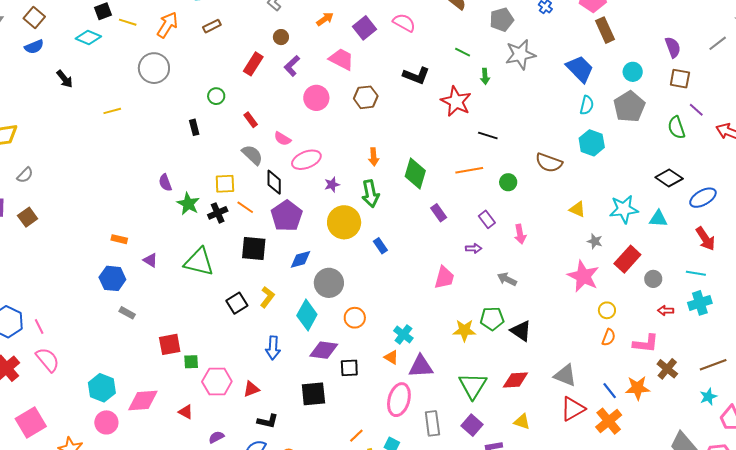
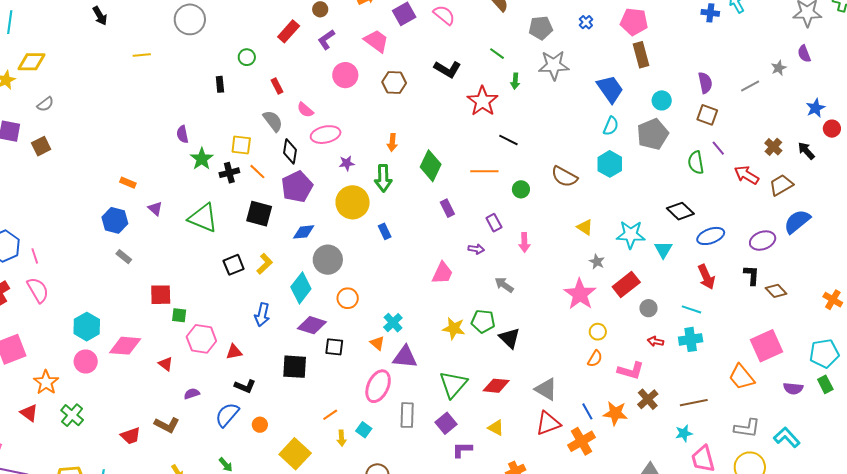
cyan triangle: (658, 219) -> (663, 250), turned 48

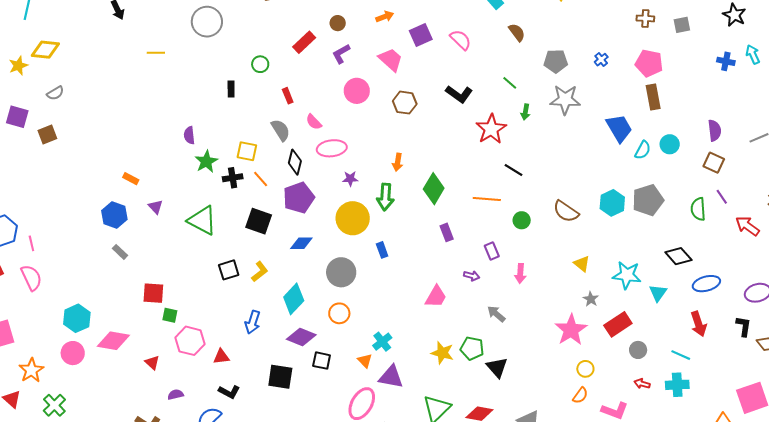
cyan semicircle: (611, 126) -> (643, 150), moved
gray pentagon: (653, 134) -> (648, 200), moved
gray circle: (328, 260) -> (341, 272), moved

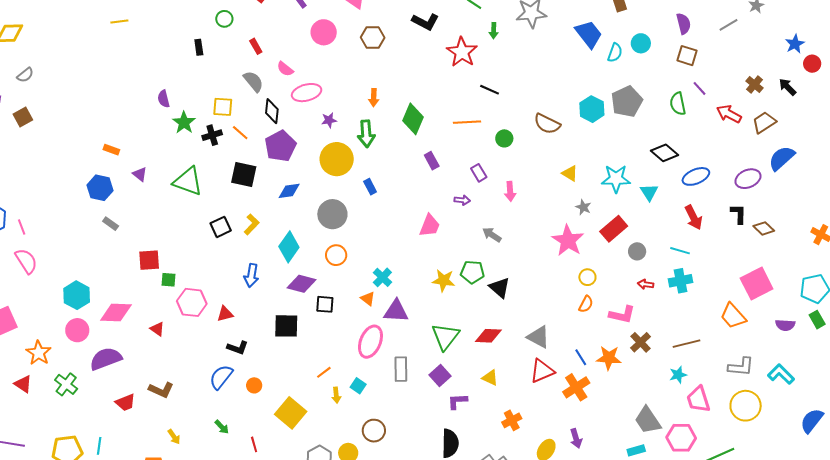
purple semicircle: (176, 395) -> (106, 359), moved, size x2.0

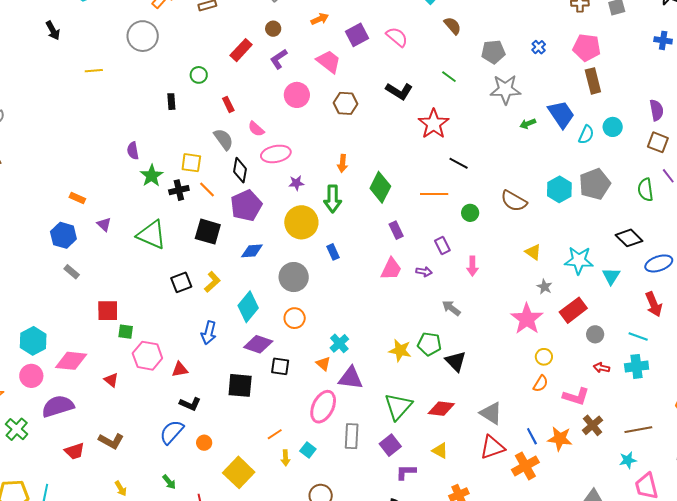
green arrow: (494, 31) -> (528, 124), moved, turned 63
pink trapezoid: (430, 226) -> (391, 269), moved

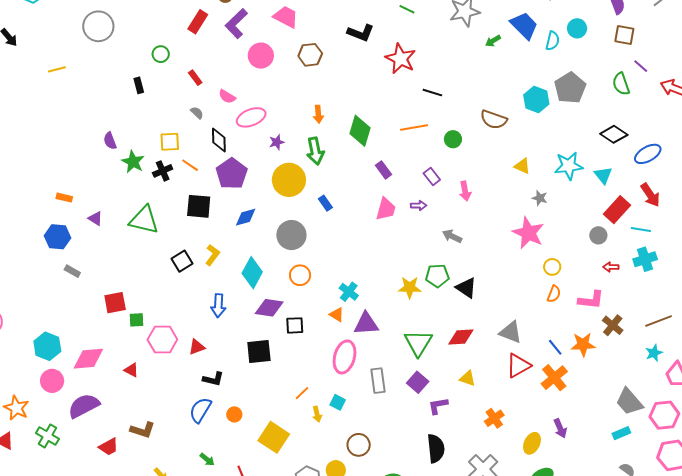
purple L-shape: (279, 59) -> (236, 24), size x1.4
gray semicircle: (224, 139) -> (197, 113), size x0.6
red rectangle: (573, 310) -> (617, 210), moved

